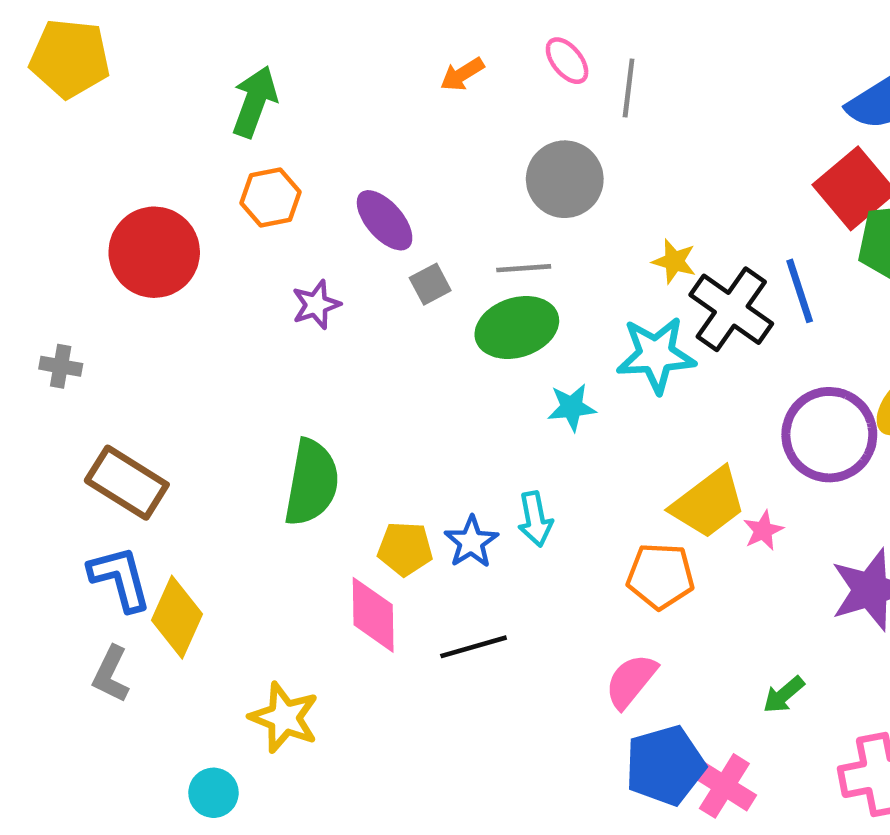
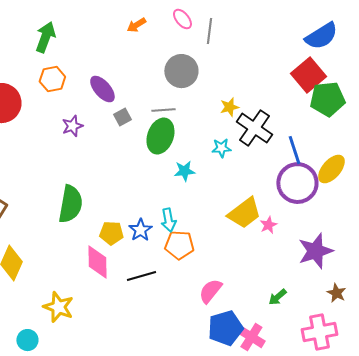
yellow star: (674, 261) -> (229, 107), turned -30
blue line: (800, 291) -> (294, 150), moved
green ellipse: (517, 327) -> (160, 136), turned -52
cyan star: (656, 355) -> (221, 148), size x0.6
orange pentagon: (661, 576) -> (179, 245), moved

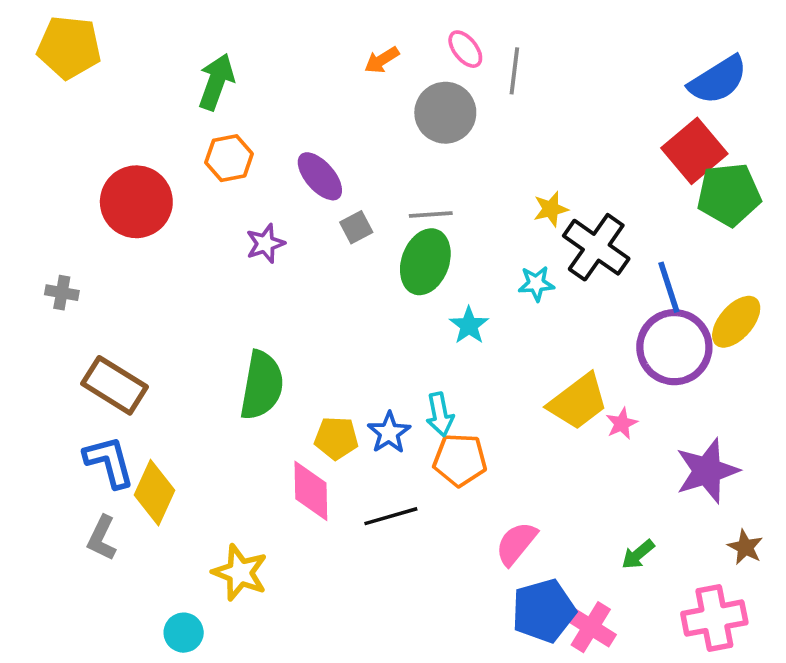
gray circle: (181, 71) -> (445, 113), moved
cyan star: (184, 171) -> (469, 325), turned -30

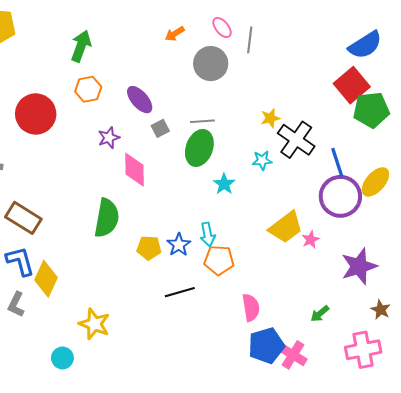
pink diamond: (311, 491) -> (135, 170), moved
pink semicircle: (516, 543) -> (251, 308), turned 132

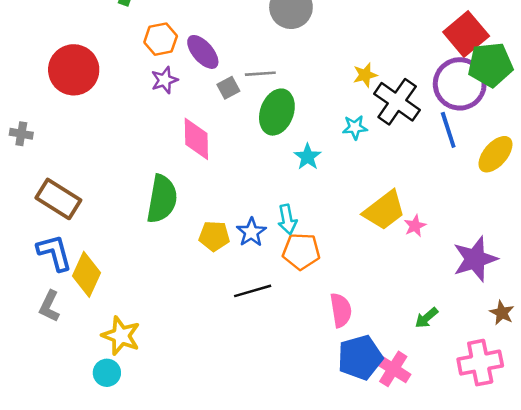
orange hexagon: (88, 89) -> (161, 39), moved
gray line: (202, 121) -> (260, 74), moved
purple star: (109, 138) -> (164, 80), moved
purple circle: (340, 196) -> (460, 84), moved
yellow star: (94, 324) -> (121, 336), moved

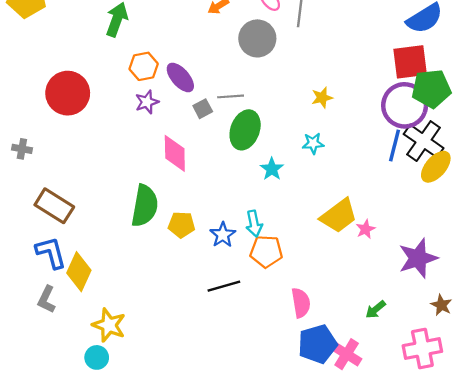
red square: (466, 34) -> (410, 62), turned 33
black cross: (397, 102) -> (424, 141), moved
blue line: (448, 130) -> (395, 146), turned 32
yellow pentagon: (214, 236) -> (181, 225), moved

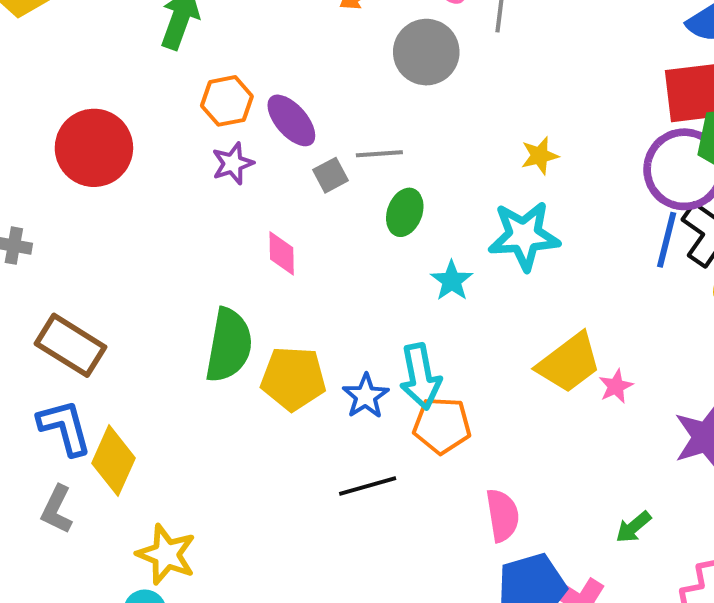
green ellipse: (245, 130) -> (405, 212), size x0.7
cyan star: (313, 143) -> (524, 236), size x1.8
pink diamond: (175, 153) -> (282, 253), size x0.7
cyan arrow: (254, 224) -> (420, 377), size x1.4
yellow pentagon: (181, 225) -> (293, 378), size x1.4

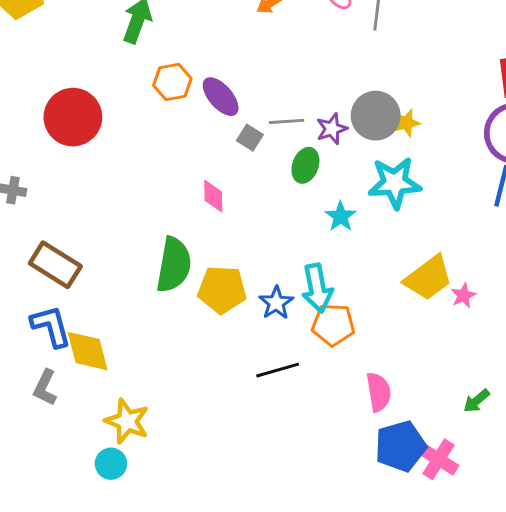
gray circle: (426, 52) -> (376, 116), moved
purple star: (233, 163) -> (332, 129), moved
gray square: (330, 175) -> (250, 138), turned -30
yellow diamond: (114, 461) -> (88, 351), turned -39

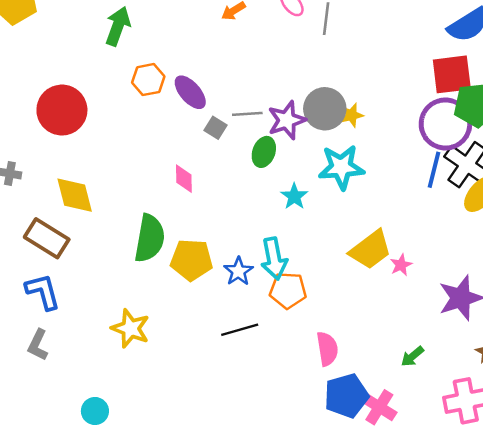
purple star: (332, 129) -> (287, 120), size x1.4
yellow diamond: (88, 351) -> (75, 195), moved
yellow star: (127, 421) -> (130, 328), moved

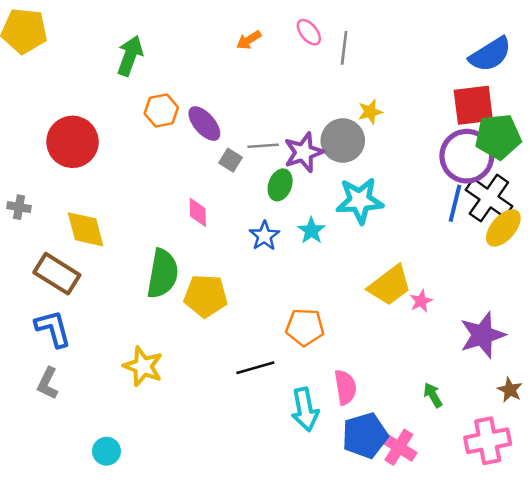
yellow star: (351, 115) -> (370, 112), moved
cyan arrow: (274, 259) -> (305, 409), moved
blue star: (238, 271) -> (264, 236), moved
green arrow: (412, 356) -> (433, 395), turned 100

